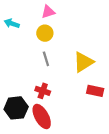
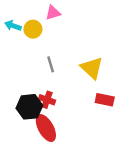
yellow circle: (45, 33) -> (33, 29), moved
yellow triangle: (83, 62) -> (92, 68), turned -45
black hexagon: (16, 108) -> (29, 107), moved

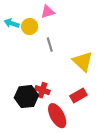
gray line: (51, 64) -> (50, 45), moved
red rectangle: (105, 100) -> (78, 96), moved, turned -42
red ellipse: (46, 128) -> (57, 116), moved

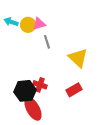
pink triangle: (48, 12) -> (39, 24), moved
red ellipse: (57, 116) -> (33, 109), moved

